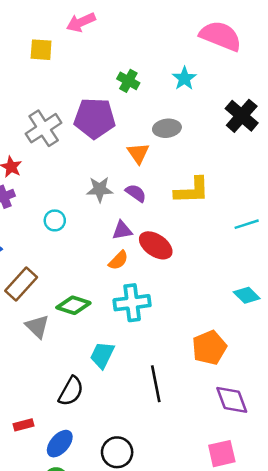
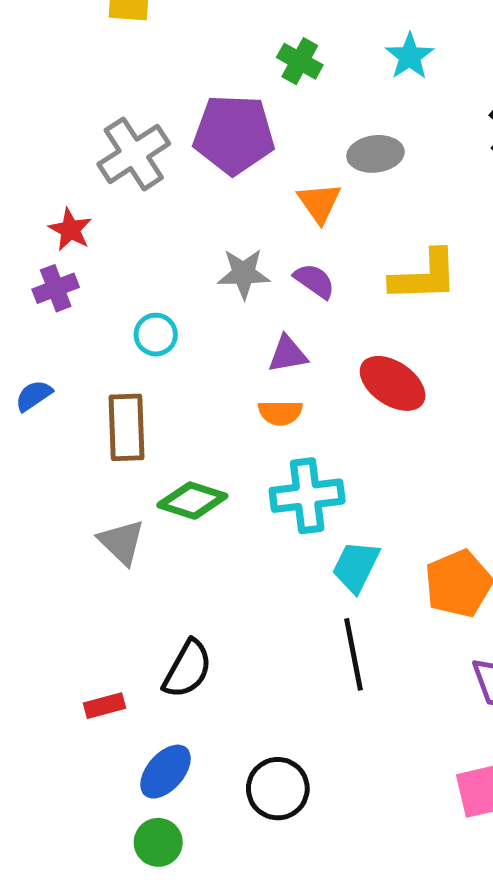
red ellipse: (156, 245) -> (393, 383), moved
orange semicircle: (118, 260) -> (280, 413), turned 45
brown rectangle: (21, 284) -> (126, 427), moved, turned -44
cyan trapezoid: (102, 355) -> (356, 566), moved
red rectangle: (24, 425) -> (104, 706), moved

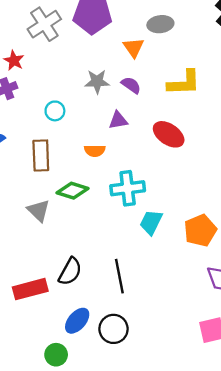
orange semicircle: (280, 413) -> (95, 151), moved
black line: (353, 654) -> (119, 276), moved
red rectangle: (104, 706) -> (30, 289), size x1.8
blue ellipse: (166, 772) -> (77, 321), moved

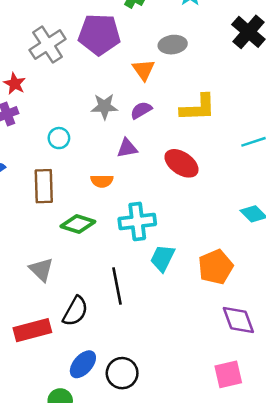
purple semicircle: (131, 85) -> (141, 110), turned -66
gray triangle: (38, 211) -> (41, 269), moved
black line: (119, 276) -> (117, 286), moved

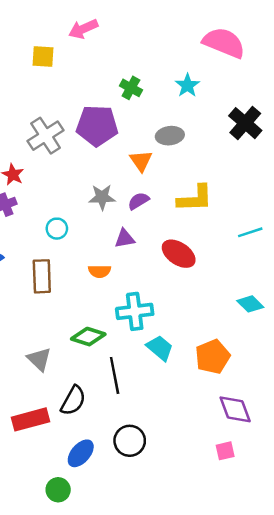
green diamond: (78, 224) -> (88, 337), moved
cyan trapezoid: (163, 258) -> (160, 348), turned 104
black circle: (122, 373) -> (130, 441), moved
pink square: (228, 374) -> (225, 451), moved, size x0.7

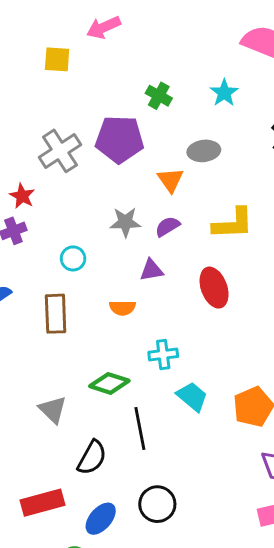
red ellipse: (179, 254) -> (214, 288), turned 36
cyan cross: (135, 311) -> (163, 354), size x0.7
red rectangle: (30, 419) -> (43, 503), moved

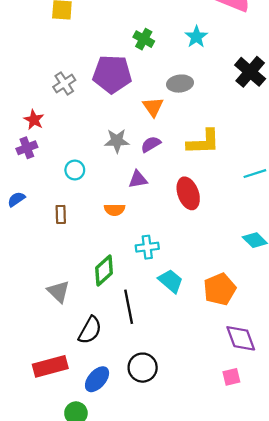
gray cross: (60, 151) -> (64, 84), size x0.7
brown rectangle: (56, 314) -> (61, 214), size x0.6
green diamond: (109, 383) -> (104, 271), turned -60

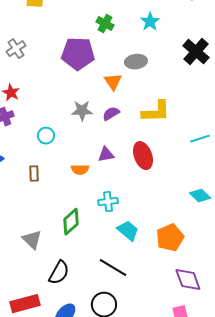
gray cross: (64, 84) -> (16, 49), moved
purple triangle: (138, 179) -> (106, 155), moved
black line: (129, 307) -> (113, 268), moved, turned -48

